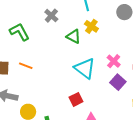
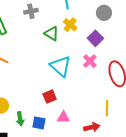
gray cross: (51, 16) -> (31, 11), turned 32
purple square: (118, 82) -> (95, 38), moved

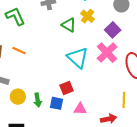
pink cross: (90, 61) -> (107, 53), size x1.5
green arrow: (20, 119) -> (38, 100), moved
blue square: (39, 123) -> (56, 103), moved

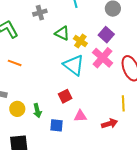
yellow cross: (87, 16) -> (80, 41), moved
blue square: (56, 103) -> (57, 125), moved

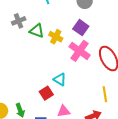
gray cross: (40, 13) -> (19, 21), moved
cyan triangle: (74, 65) -> (60, 79), moved, size x0.6

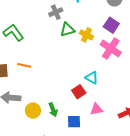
gray cross: (19, 21) -> (56, 12), moved
green triangle: (37, 31) -> (67, 30), turned -35

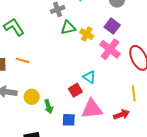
pink triangle: (96, 109) -> (92, 109), size x1.6
yellow circle: (33, 111) -> (32, 97), moved

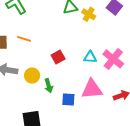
pink cross: (110, 49) -> (113, 59), moved
cyan triangle: (89, 77) -> (90, 57), turned -32
red square: (75, 90) -> (58, 57), moved

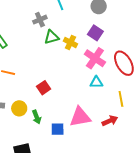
cyan triangle: (90, 57) -> (96, 82), moved
pink cross: (113, 59) -> (95, 58), moved

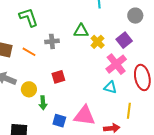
gray cross: (40, 20) -> (52, 41), moved

